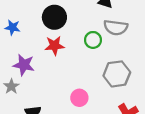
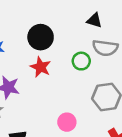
red star: (54, 46) -> (41, 67), turned 30

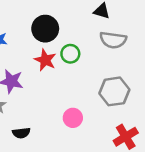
green circle: (81, 61) -> (70, 54), moved

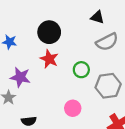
gray semicircle: (113, 40) -> (107, 42), turned -35
green circle: (70, 54) -> (81, 70), moved

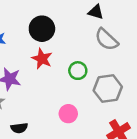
gray semicircle: (107, 42) -> (107, 39), turned 70

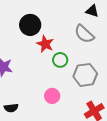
black triangle: (96, 12) -> (92, 11), moved
red star: (42, 59) -> (45, 44), moved

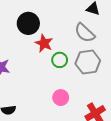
gray hexagon: (85, 75) -> (88, 62), moved
pink circle: (52, 96) -> (61, 98), moved

